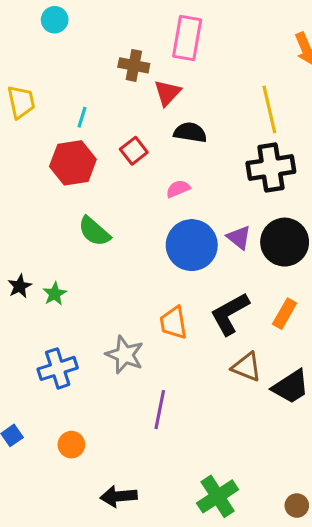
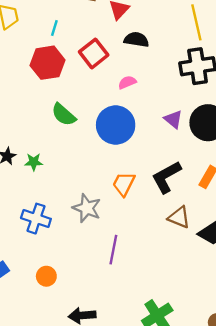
red square: (134, 151) -> (94, 53), size x1.4
blue circle: (192, 245) -> (116, 125), moved
green star: (55, 294) -> (34, 162), turned 30
orange trapezoid: (173, 323) -> (124, 184), turned 36
blue cross: (58, 368) -> (36, 219), turned 36

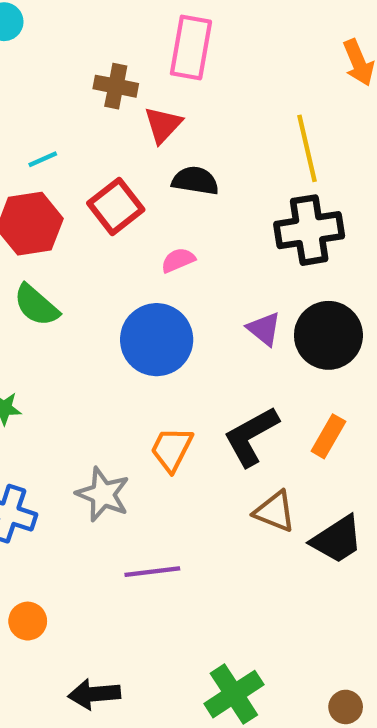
cyan line: (54, 28) -> (43, 159), turned 49
green semicircle: (64, 115) -> (36, 305), moved
purple line: (113, 250) -> (152, 572), turned 72

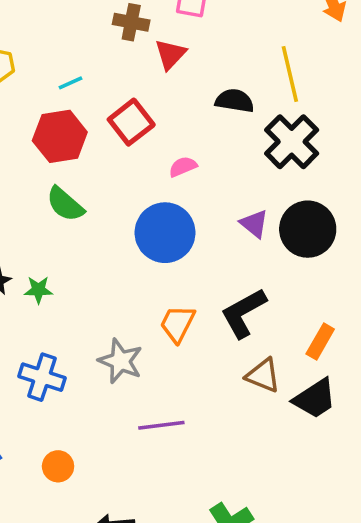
black semicircle: (195, 181) -> (235, 101), moved
black cross: (309, 230) -> (292, 142), turned -36
orange rectangle: (328, 436) -> (320, 341), moved

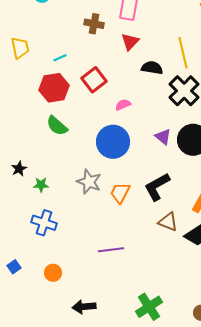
red triangle: (170, 54) -> (130, 42), moved
green star: (38, 290) -> (41, 185), moved
gray star: (120, 361) -> (89, 182), moved

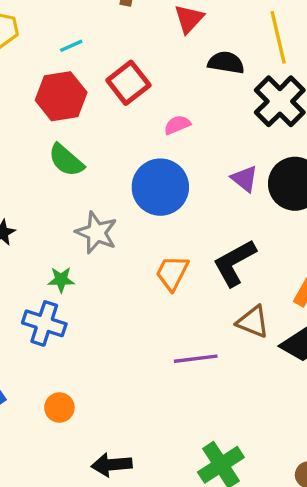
gray star: (89, 182) -> (96, 233), moved
green star: (41, 185) -> (61, 280), moved
purple line: (111, 250) -> (196, 359), moved

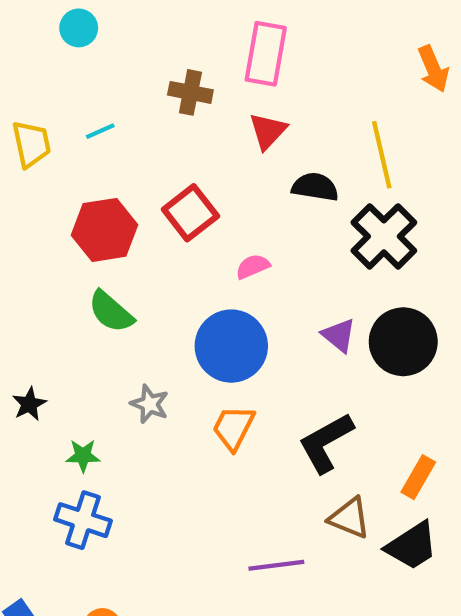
cyan line: (71, 46) -> (100, 131), moved
gray star: (96, 233) -> (150, 404), size x0.7
orange trapezoid: (172, 273) -> (233, 428), moved
green star: (61, 280) -> (83, 456), moved

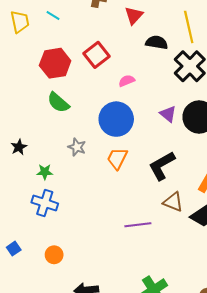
cyan line: (100, 131) -> (53, 15), turned 56

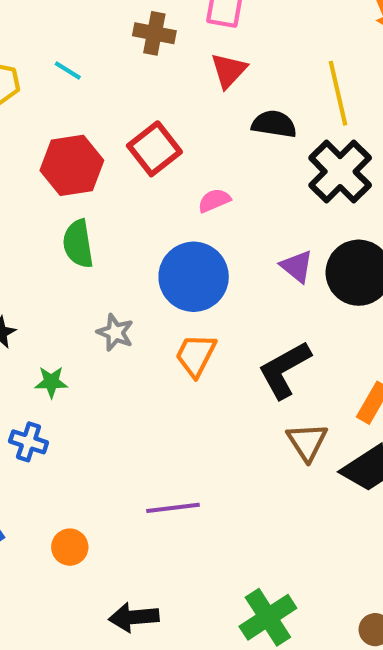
green semicircle: (58, 103) -> (78, 244), turned 40
brown triangle: (173, 202) -> (307, 442), turned 35
blue cross: (45, 203) -> (29, 442), moved, size x0.7
purple line: (138, 225) -> (173, 508), moved

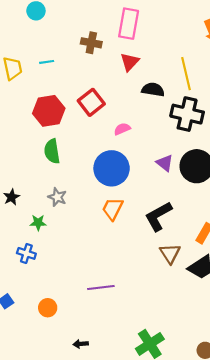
cyan line: (68, 70) -> (47, 62), turned -40
black cross: (340, 172) -> (187, 114), turned -32
gray star: (115, 332) -> (57, 197), moved
black arrow: (134, 617) -> (81, 344), size x0.6

